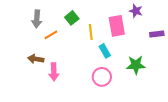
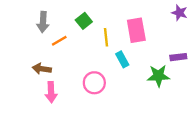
purple star: (136, 11) -> (179, 13), moved
purple rectangle: (157, 34) -> (178, 57), moved
pink arrow: (54, 72) -> (51, 92), moved
pink circle: (102, 77) -> (94, 83), moved

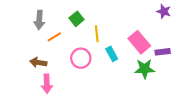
pink rectangle: (136, 30) -> (139, 42), moved, turned -30
pink circle: (94, 83) -> (81, 58), moved

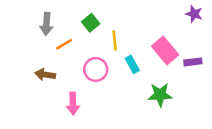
green star: (145, 69) -> (160, 95), moved
pink arrow: (47, 84) -> (73, 104), moved

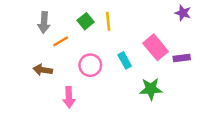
yellow line: (115, 40) -> (108, 21), moved

